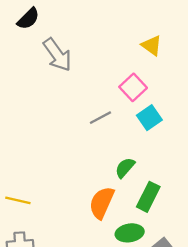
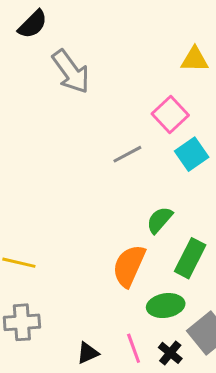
yellow triangle: (152, 45) -> (195, 59), turned -35

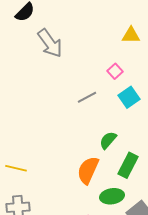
pink square: (170, 114) -> (115, 71), size x0.7

